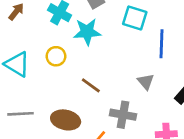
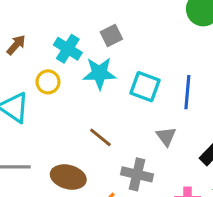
cyan square: (135, 18) -> (145, 87), moved
yellow circle: (56, 56) -> (48, 82), moved

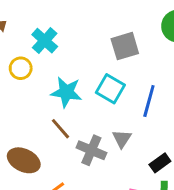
gray square: (111, 36) -> (125, 46), moved, size x1.4
cyan star: (99, 73) -> (66, 92), moved
gray cross: (137, 174) -> (91, 150), moved

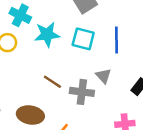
cyan star: (66, 92) -> (47, 34), moved

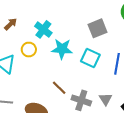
gray triangle: (103, 76) -> (105, 99), moved

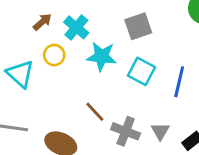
brown arrow: (11, 24) -> (42, 22), moved
gray square: (98, 28) -> (138, 26), moved

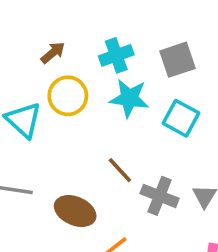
cyan cross: (76, 27) -> (116, 55), moved, turned 30
yellow circle: (54, 55) -> (68, 96), size x1.4

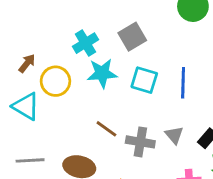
brown arrow: (53, 53) -> (27, 63), moved

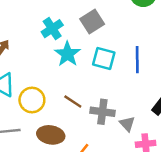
cyan star: (102, 73) -> (67, 54), turned -30
yellow circle: (55, 81) -> (32, 100), moved
gray triangle: (174, 135) -> (127, 124), moved

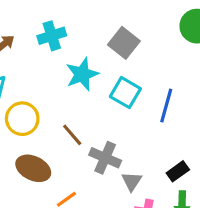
gray square: (92, 22) -> (124, 43), turned -35
cyan cross: (52, 29) -> (52, 36), moved

